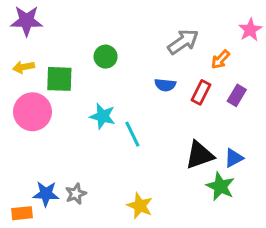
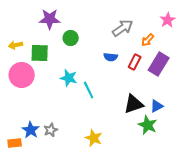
purple star: (27, 21) -> (50, 19), moved
purple rectangle: (237, 95) -> (159, 64), size x1.6
blue star: (46, 194) -> (31, 130), turned 30

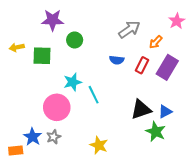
pink circle: (22, 75) -> (57, 107), moved
cyan star: (69, 78) -> (73, 82), turned -30

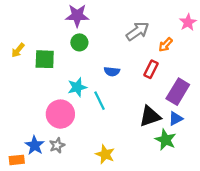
purple star: (53, 20) -> (77, 16), moved
yellow arrow: (17, 47) -> (18, 50), turned -40
blue semicircle: (117, 60) -> (112, 72), moved
purple rectangle: (167, 67) -> (178, 92), moved

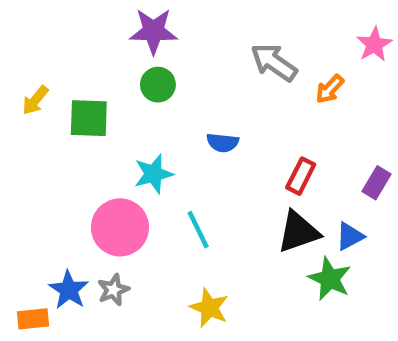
gray arrow: (138, 31) -> (274, 62), turned -110
red rectangle: (151, 69) -> (301, 176), moved
purple rectangle: (178, 92) -> (377, 183), moved, size x0.6
cyan line: (100, 101) -> (198, 230), moved

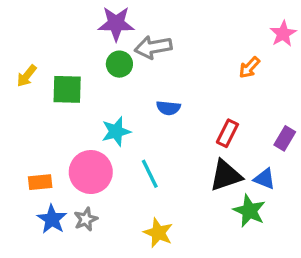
gray arrow: (274, 62) -> (153, 47), moved, turned -45
blue triangle: (350, 236) -> (265, 179), turned 50
orange rectangle: (33, 319) -> (40, 182), moved

